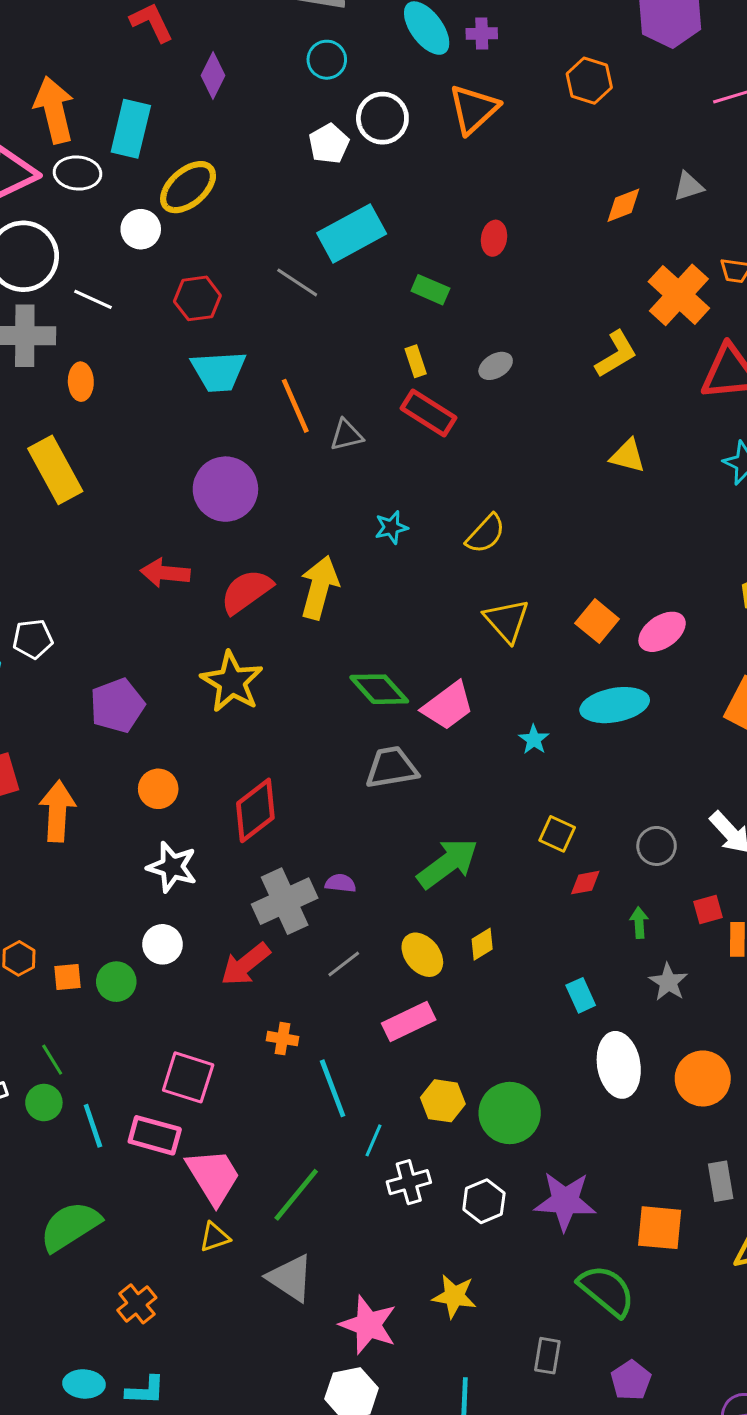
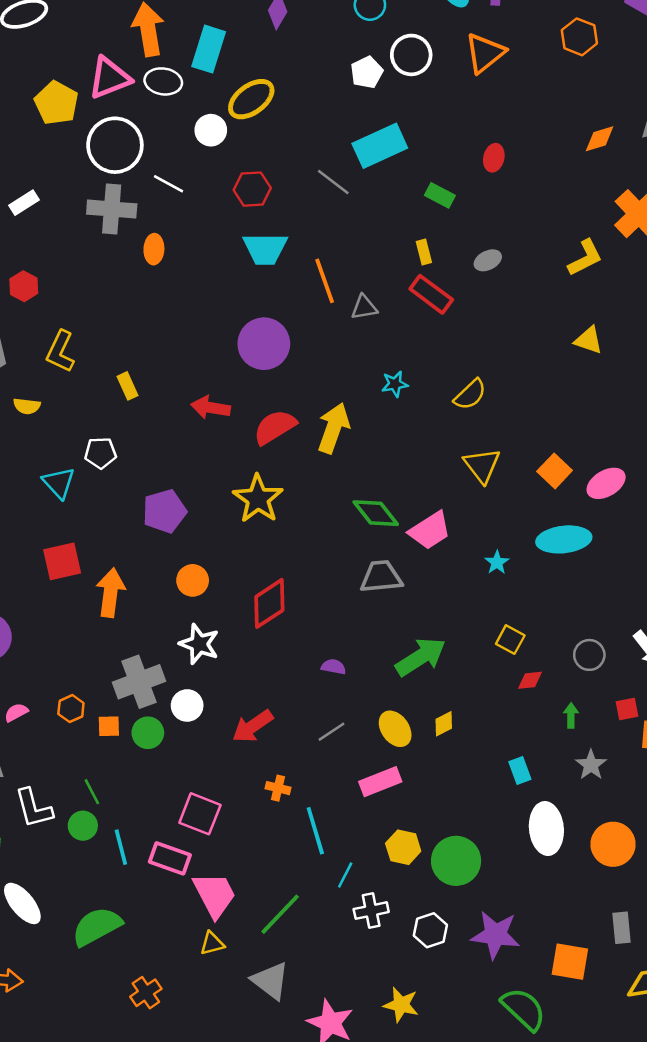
yellow rectangle: (55, 470) -> (128, 386), moved, size x0.5
gray cross: (285, 901) -> (139, 682), moved

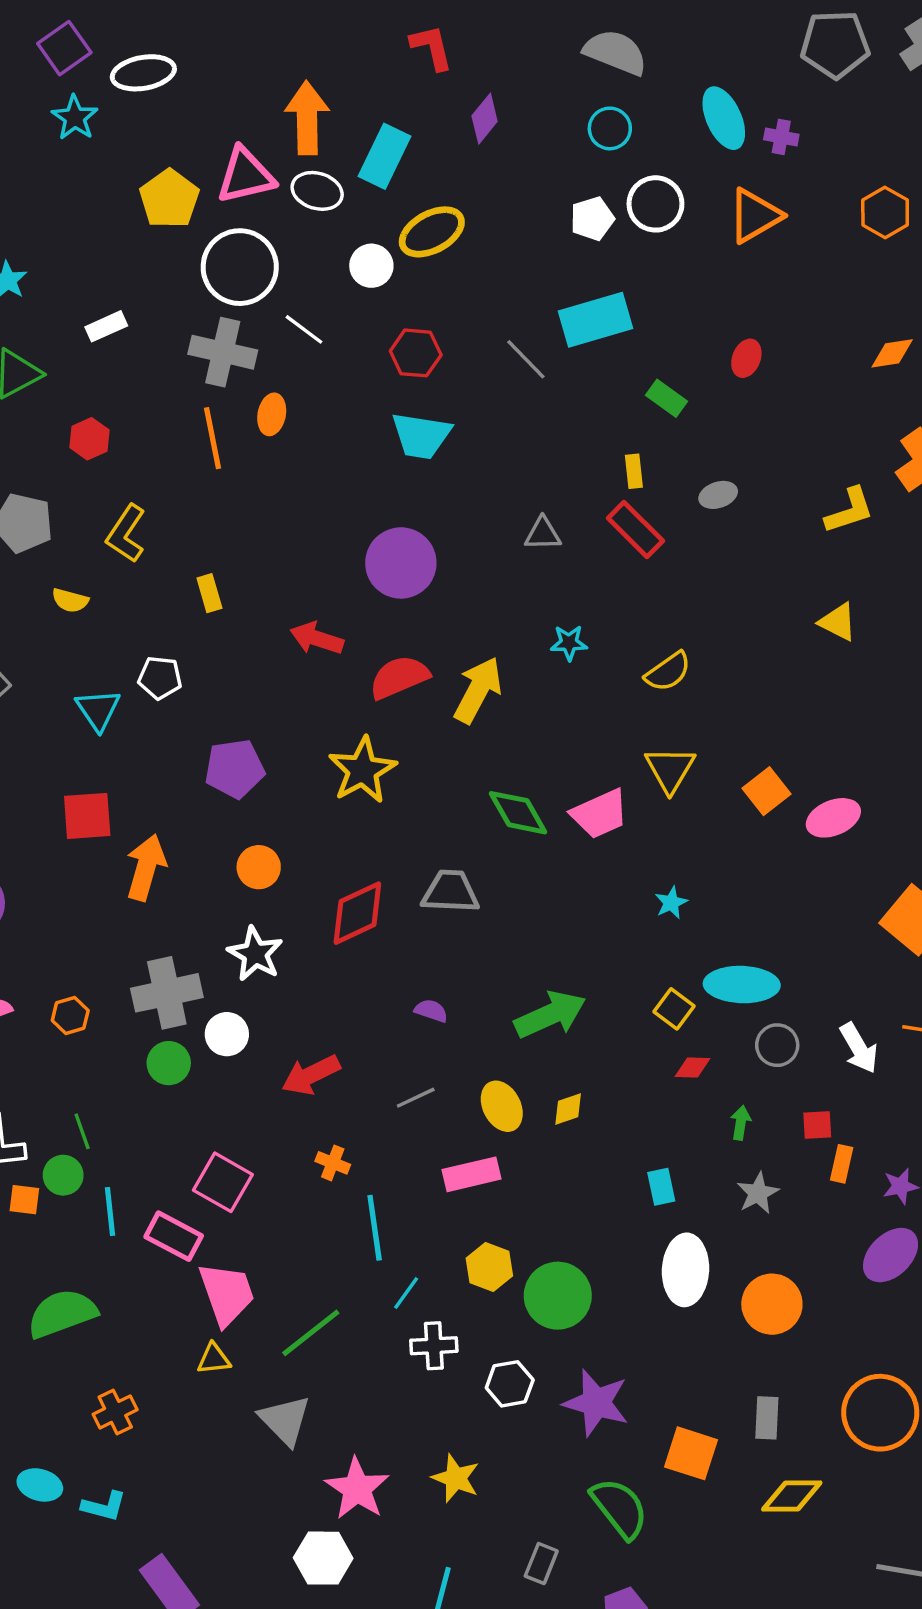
orange line: (325, 281) -> (213, 438), moved
pink trapezoid: (430, 530) -> (600, 814), moved
cyan ellipse: (564, 539) -> (742, 985), moved
gray trapezoid: (381, 577) -> (450, 892), moved
orange square: (109, 726) -> (24, 1200), moved

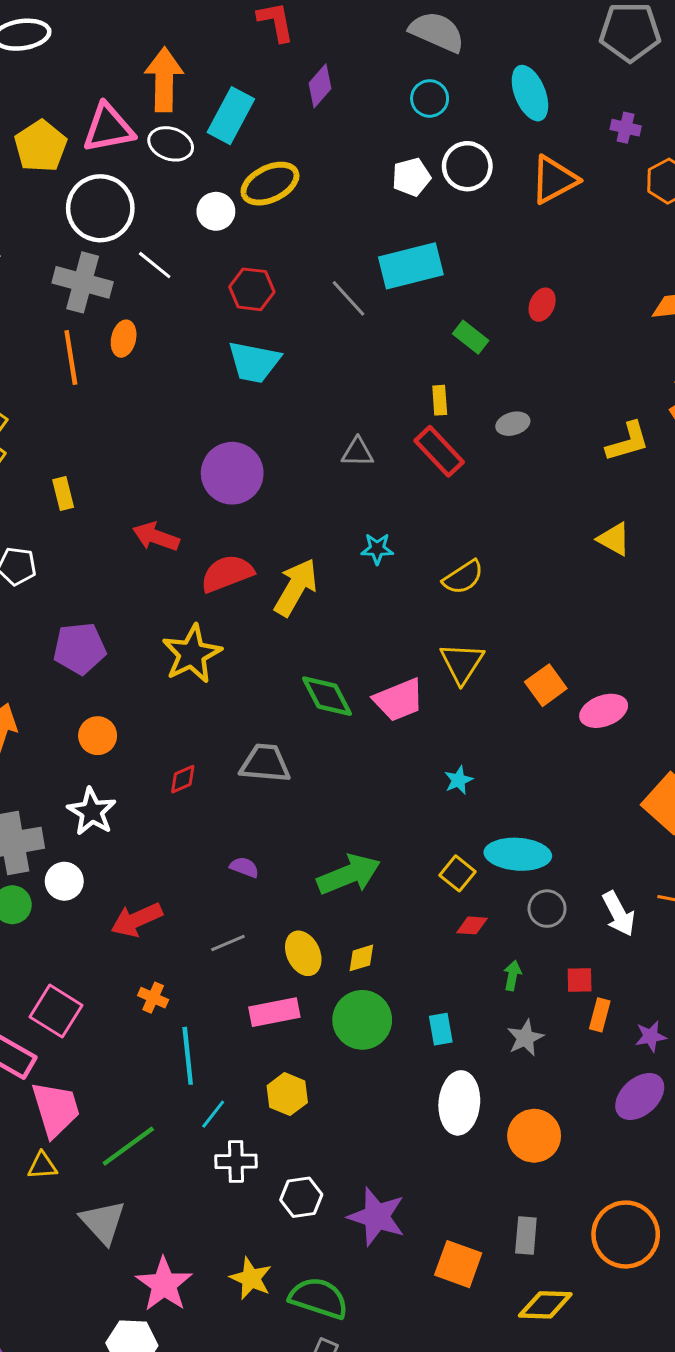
purple cross: (781, 137) -> (626, 128), moved
red diamond: (357, 913) -> (183, 779), size x0.5
green circle: (558, 1296) -> (362, 1020), moved
green semicircle: (620, 1508) -> (319, 1298), moved, turned -36

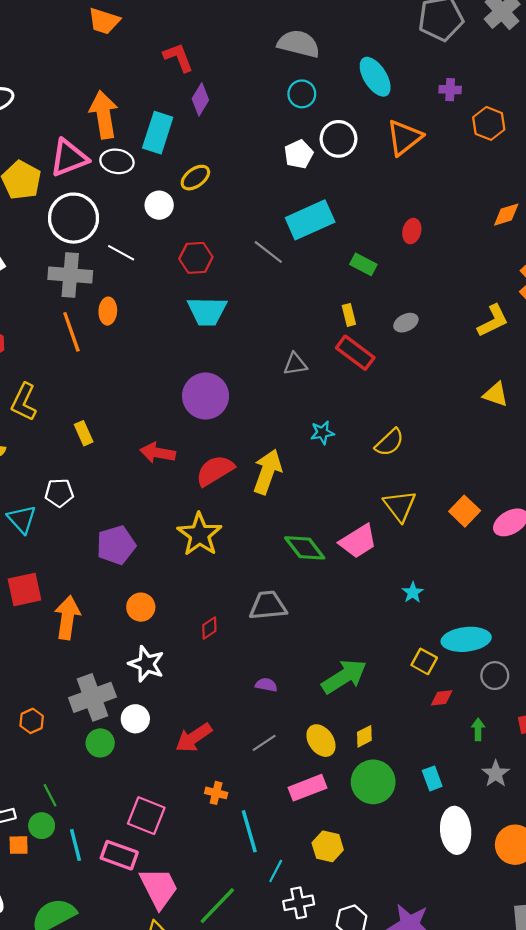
purple diamond: (320, 86) -> (200, 99), moved
yellow ellipse: (270, 184) -> (195, 178), size x0.7

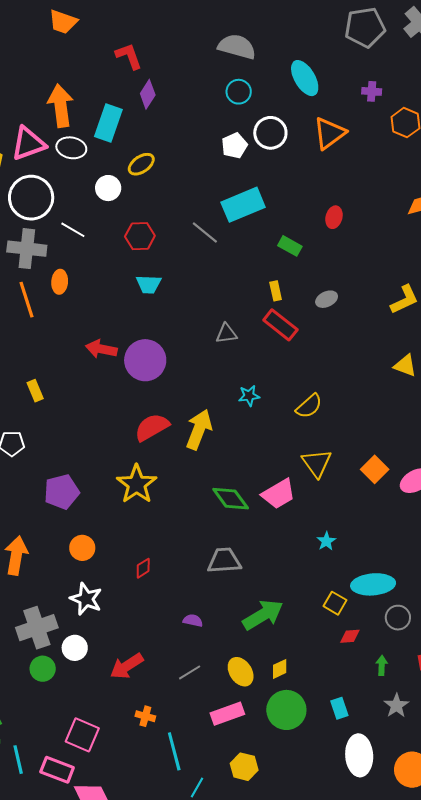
cyan trapezoid: (207, 311) -> (149, 284), size x0.7
red arrow: (158, 453) -> (101, 349), moved
gray trapezoid: (268, 606) -> (224, 561), moved

